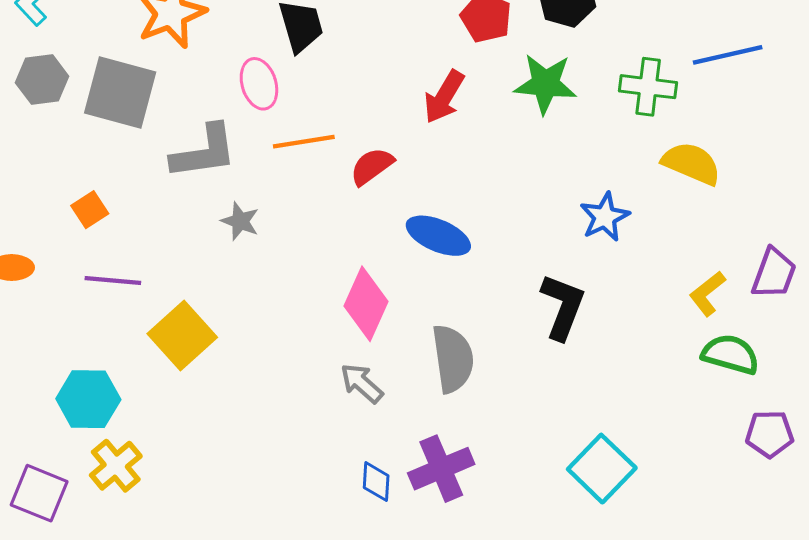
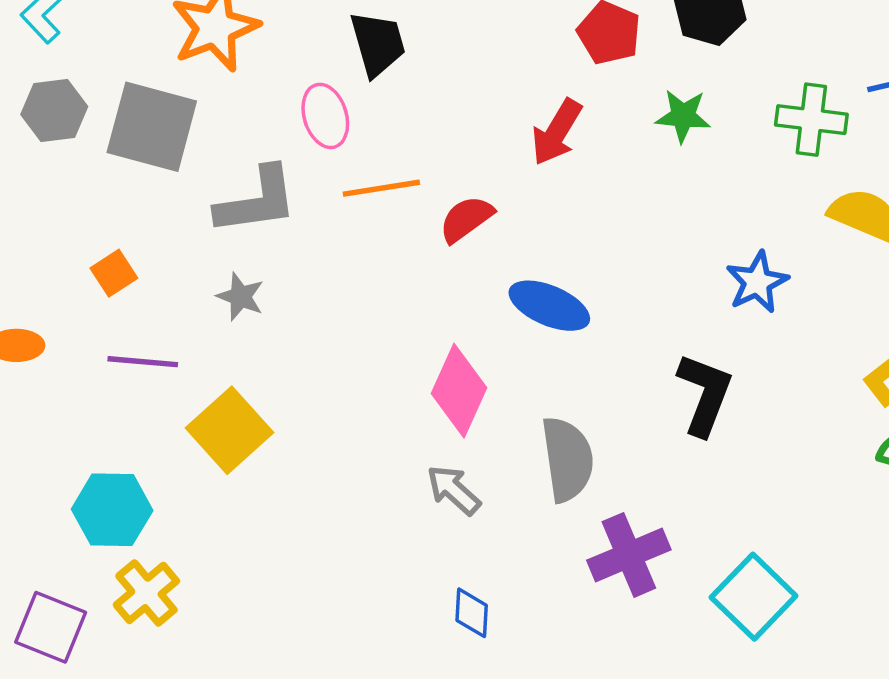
green star: (545, 84) -> (683, 116), size x0.7
gray star: (240, 221) -> (240, 297), moved
purple cross: (441, 469) -> (629, 555), moved

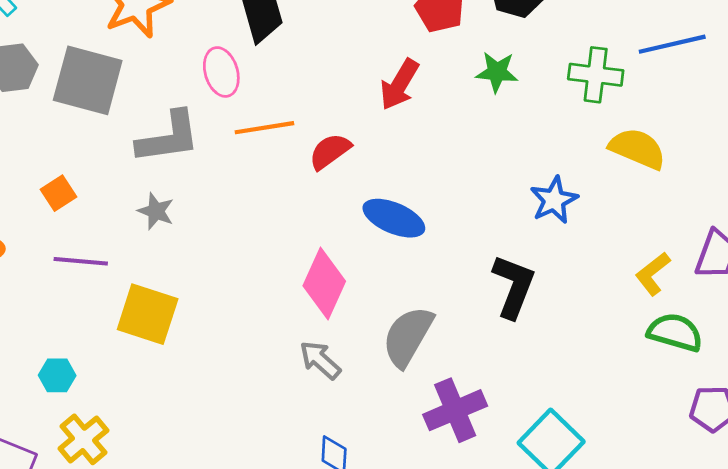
yellow square: (230, 430) -> (148, 314), turned -30
gray semicircle: (567, 459) -> (408, 336), turned -142
cyan hexagon: (112, 510) -> (57, 375), size x0.6

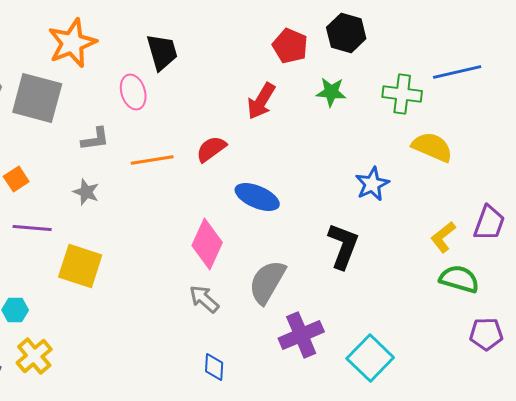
orange line: (264, 128) -> (152, 160), moved
gray L-shape: (168, 137) -> (95, 139), size x0.6

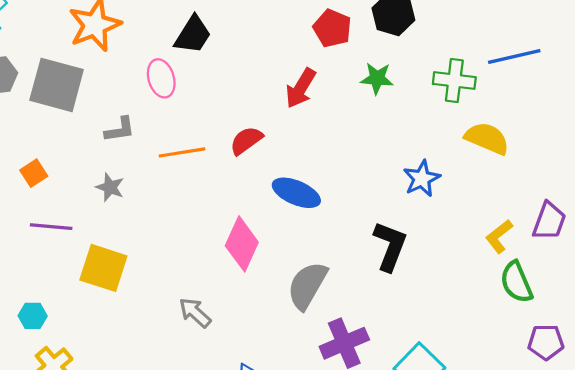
black trapezoid: (162, 52) -> (193, 35), turned 48
green semicircle: (459, 279) -> (516, 282), turned -129
gray arrow: (204, 299) -> (195, 313), moved

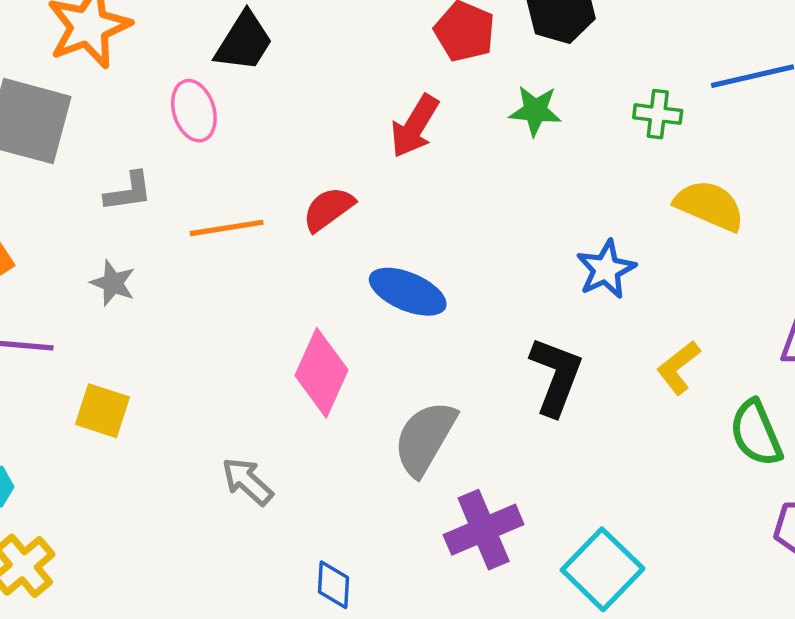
green cross: (454, 81) -> (658, 114), size x0.7
yellow L-shape: (499, 236) -> (678, 368), moved
yellow square: (103, 268) -> (103, 411), size x0.7

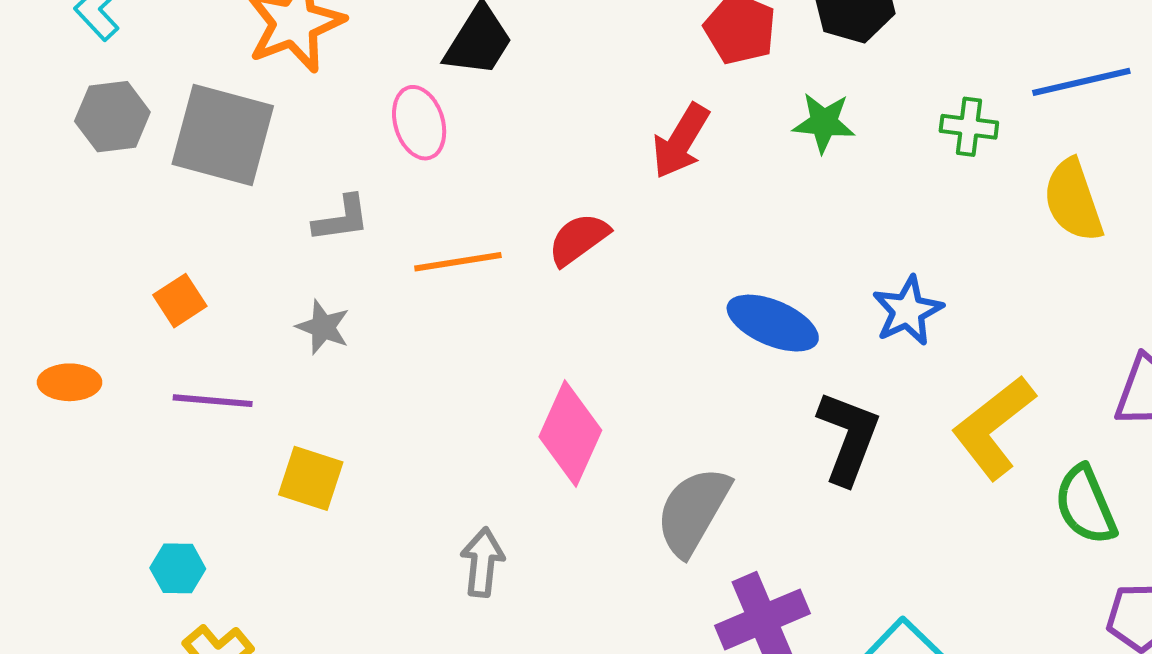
yellow semicircle: (709, 205) -> (1073, 200), moved, turned -132
blue ellipse: (408, 292) -> (773, 323), moved
yellow L-shape: (678, 368) -> (993, 427), size x1.6
gray arrow: (247, 481) -> (482, 562), turned 54

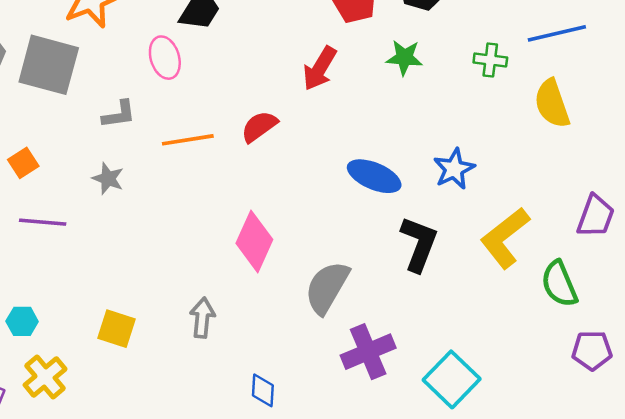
yellow square: (311, 478) -> (116, 329), moved

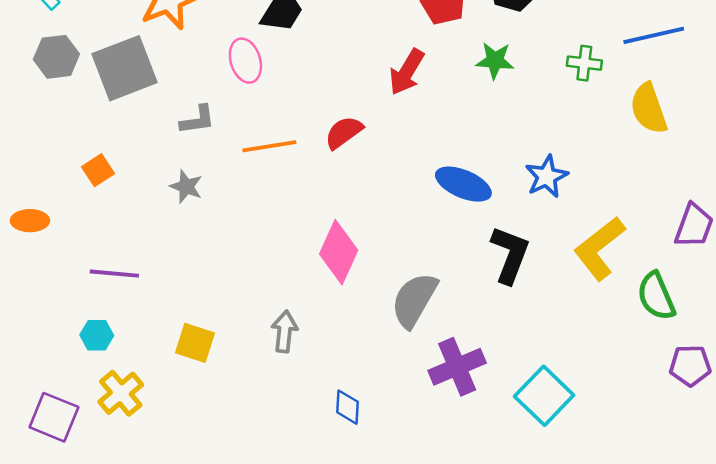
gray square: (49, 65) -> (124, 68), turned -36
purple line: (43, 222) -> (114, 274), moved

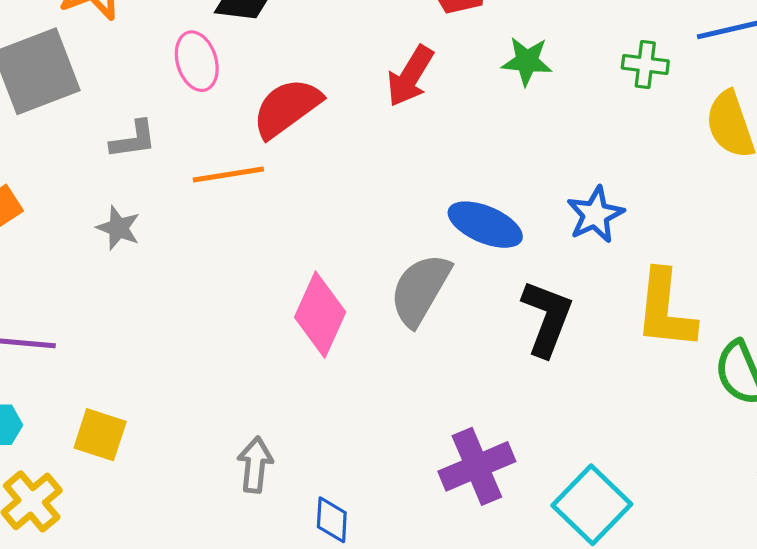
red semicircle: (344, 132) -> (287, 108), moved, size x1.4
yellow L-shape: (599, 248) -> (665, 310), turned -46
gray semicircle: (414, 300) -> (420, 290), moved
gray arrow: (284, 331) -> (255, 465), moved
yellow square: (195, 343) -> (100, 435), moved

